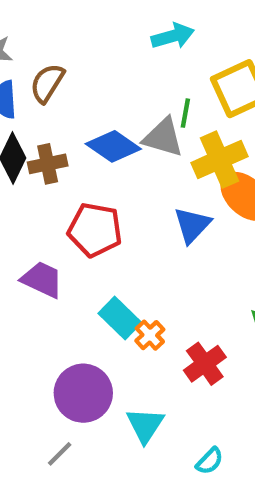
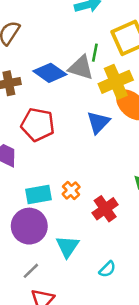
cyan rectangle: (120, 318) -> (39, 195), moved, turned -55
gray line: (60, 454) -> (31, 271), moved

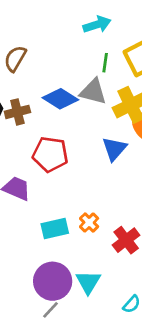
green line: (95, 53) -> (105, 63), moved
purple circle: (29, 226) -> (53, 281), moved

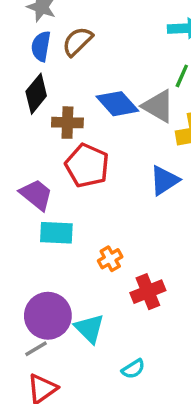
brown cross: (17, 112) -> (67, 123), moved
cyan rectangle: (55, 228) -> (56, 233), moved
cyan triangle: (88, 282) -> (89, 329), turned -32

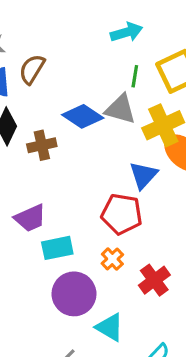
red pentagon: (87, 166) -> (122, 214), moved
purple trapezoid: (36, 195) -> (30, 218), turned 132
purple circle: (48, 316) -> (74, 294), moved

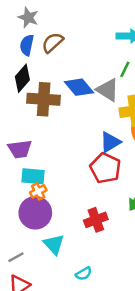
brown cross: (42, 145) -> (44, 99), size x1.5
red pentagon: (122, 214) -> (105, 168), moved
orange cross: (112, 259) -> (38, 191), moved

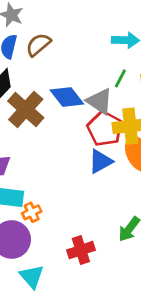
brown cross: (44, 99) -> (26, 109), turned 36
red pentagon: (105, 168) -> (105, 129), moved
orange cross: (38, 191) -> (32, 212), moved

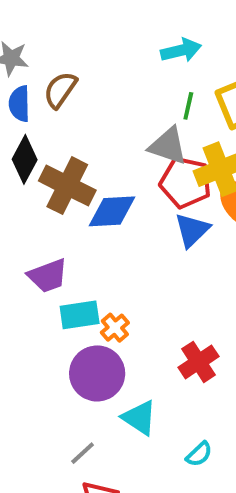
blue diamond: (67, 97) -> (112, 211), moved, turned -40

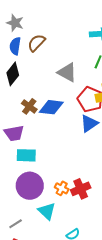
gray triangle: (168, 146) -> (67, 72), moved
brown cross: (67, 186) -> (29, 106), moved, size x0.6
orange cross: (115, 328) -> (62, 188), moved, turned -32

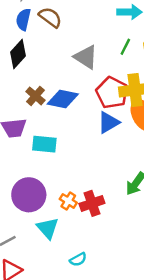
brown semicircle: (36, 43) -> (50, 17), turned 78
cyan rectangle: (26, 155) -> (44, 144), moved

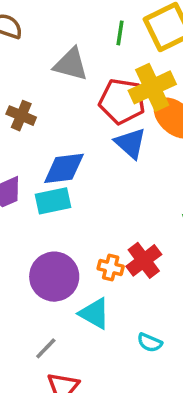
brown cross: (35, 96) -> (21, 116), moved
blue diamond: (63, 99) -> (64, 168), moved
blue triangle: (108, 123) -> (130, 143), turned -30
cyan semicircle: (78, 259) -> (150, 343), turned 70

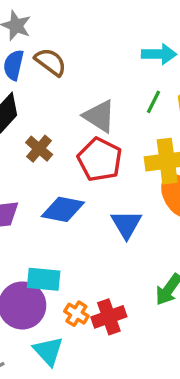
red pentagon: (122, 101) -> (100, 160), moved
blue triangle: (130, 143) -> (126, 224), moved
cyan rectangle: (53, 201) -> (44, 279), moved

